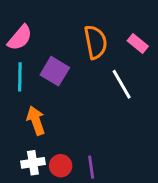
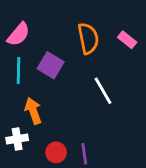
white line: (122, 84) -> (103, 91), moved
white cross: (33, 163) -> (17, 139), moved

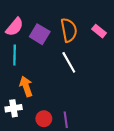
purple square: (51, 65) -> (40, 34), moved
white line: (103, 91) -> (69, 62), moved

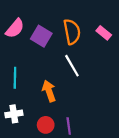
cyan line: (15, 55) -> (15, 78), moved
orange arrow: (26, 86) -> (49, 91), moved

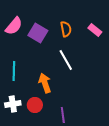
orange semicircle: (72, 32) -> (66, 29), size x0.7
red circle: (46, 125) -> (35, 105), moved

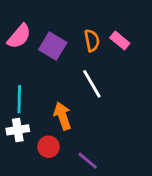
pink rectangle: (95, 30) -> (120, 40), moved
white cross: (13, 104) -> (18, 130), moved
purple line: (63, 115) -> (88, 161), turned -42

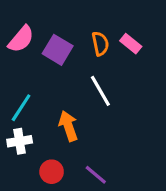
cyan line: (19, 99) -> (21, 108), turned 32
red circle: (49, 147) -> (52, 172), moved

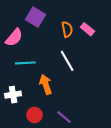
pink semicircle: (21, 39) -> (14, 37), moved
purple square: (58, 50) -> (35, 17), moved
cyan line: (21, 108) -> (25, 63), moved, turned 54

